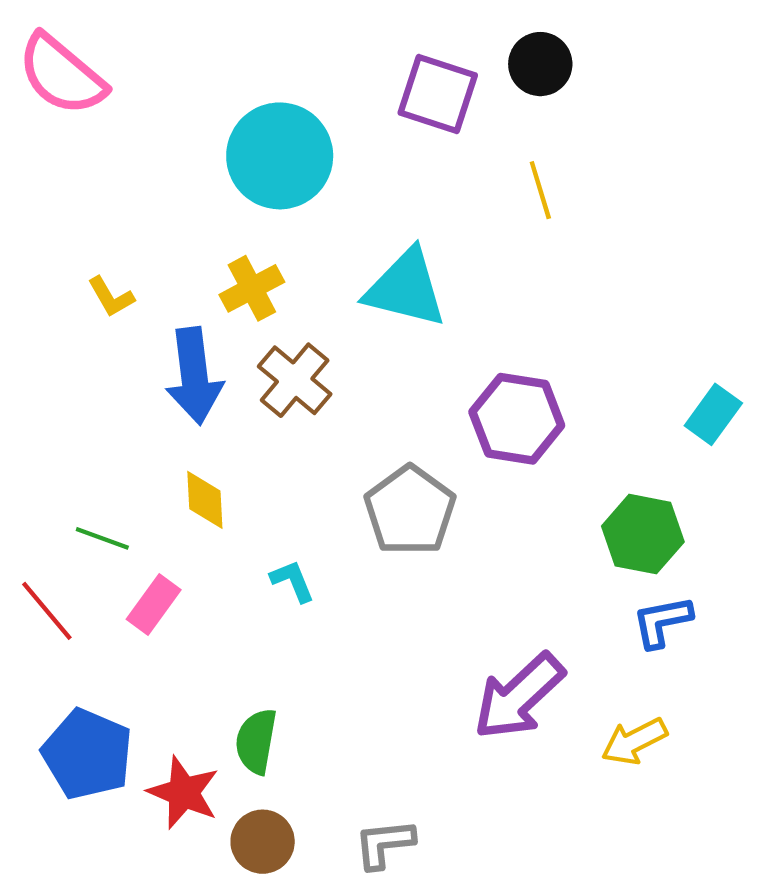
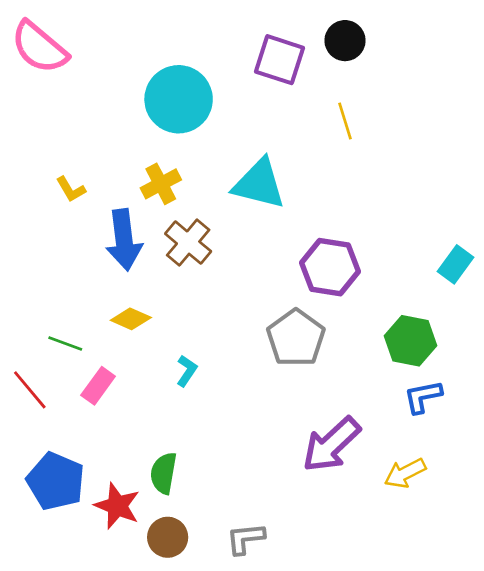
yellow diamond: (205, 500) -> (131, 319), turned -63
gray pentagon: (410, 511) -> (296, 338), moved
cyan L-shape: (292, 581) -> (187, 371), turned 56

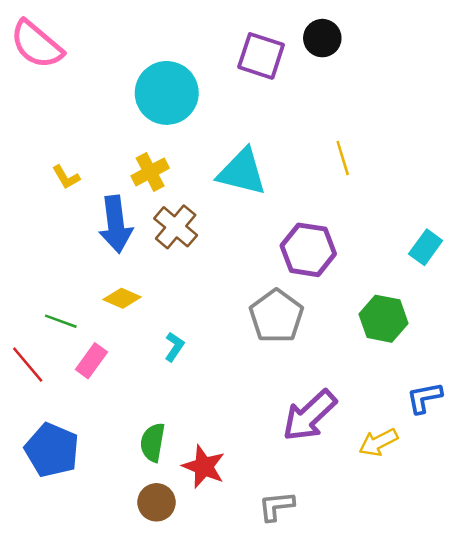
yellow line: (345, 121) -> (343, 158), moved
blue L-shape: (423, 397) -> (424, 398), moved
red star: (117, 506) -> (204, 467), moved
gray L-shape: (245, 539) -> (276, 506), moved

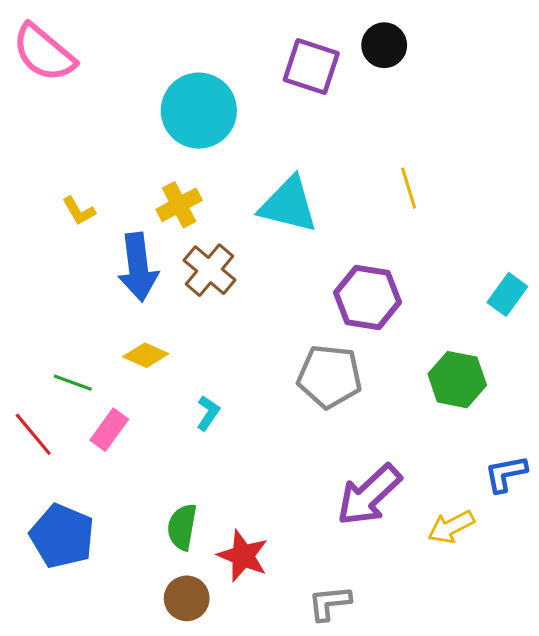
gray pentagon: (276, 316) -> (330, 377), turned -30

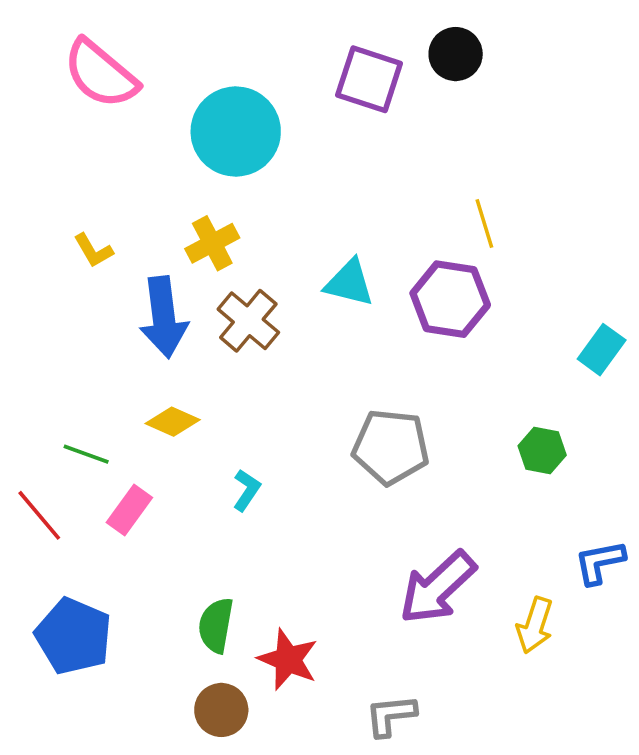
pink semicircle: (44, 53) -> (101, 74), moved
cyan triangle: (288, 205) -> (349, 283), moved, size x0.7
purple hexagon: (368, 297) -> (450, 299), moved
green hexagon: (457, 380) -> (542, 450), size x0.7
yellow arrow: (451, 527) -> (535, 625), turned -45

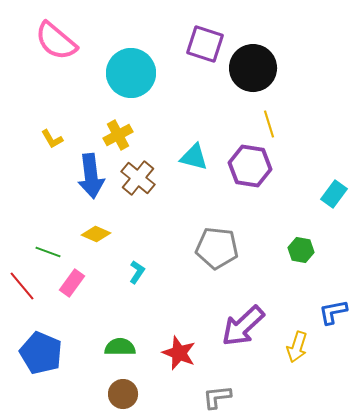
black circle: (456, 54) -> (253, 68), moved, size x1.6
green semicircle: (216, 625) -> (120, 347), turned 80
red star: (288, 660) -> (179, 353), moved

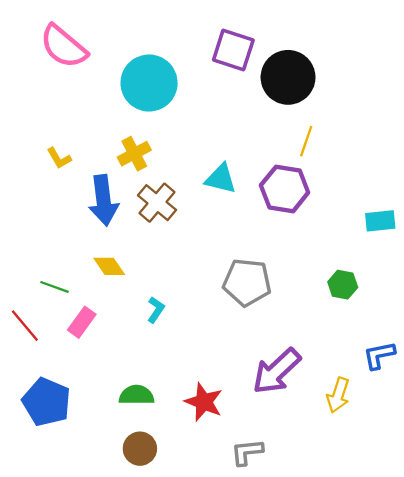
yellow line: (269, 124) -> (306, 141), turned 36
cyan rectangle: (334, 194) -> (380, 221), turned 48
yellow diamond: (96, 234) -> (109, 266), turned 32

